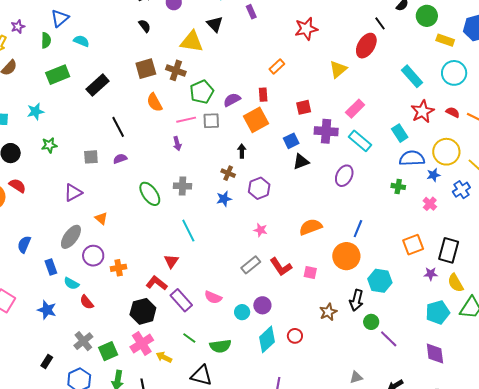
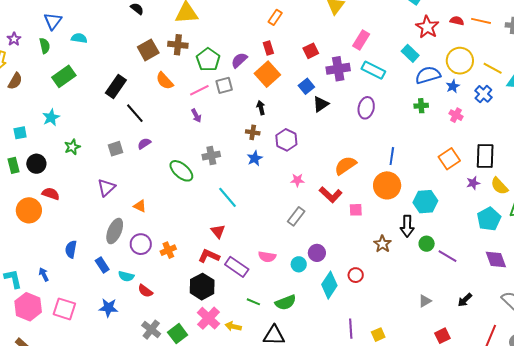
black rectangle: (98, 85) -> (116, 87), moved
red L-shape: (281, 267) -> (331, 195), moved

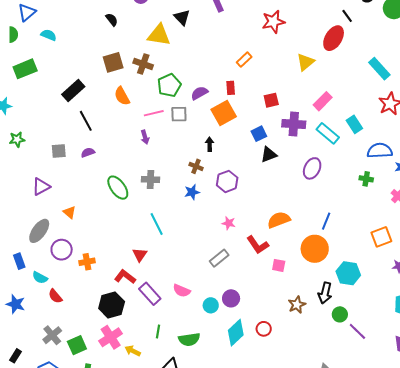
cyan rectangle: (410, 53) -> (354, 124), moved
green line: (253, 302) -> (158, 332), turned 64

